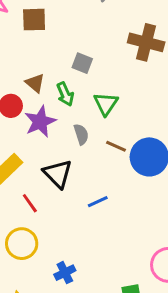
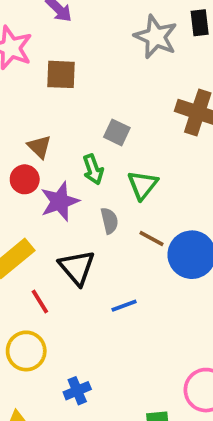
brown triangle: (35, 83) -> (39, 147), moved

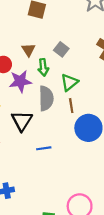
brown triangle: (39, 147) -> (28, 50), moved
gray semicircle: (109, 221) -> (46, 98), size x1.6
brown line: (152, 239) -> (71, 106), moved, turned 40

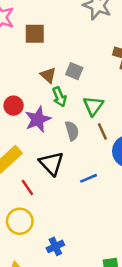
brown triangle: (28, 50) -> (48, 75), moved
gray semicircle: (46, 98) -> (72, 131), size x0.7
blue line: (44, 148) -> (88, 178), moved

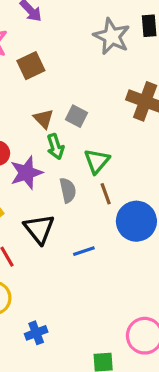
brown square: (35, 34) -> (31, 66), turned -30

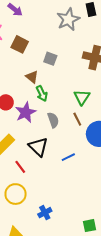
gray star: (112, 36) -> (68, 19), turned 30
brown square: (31, 66) -> (20, 44), turned -30
gray square: (76, 116) -> (50, 59), moved
green triangle: (97, 161) -> (82, 97), moved

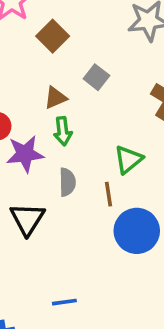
brown triangle: (32, 77) -> (55, 98), turned 40
blue line: (68, 157) -> (64, 302), moved

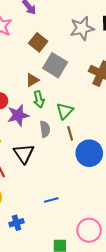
brown square: (53, 36) -> (38, 42), moved
gray square: (96, 77) -> (55, 65), size x1.6
green triangle: (128, 159) -> (65, 111), moved

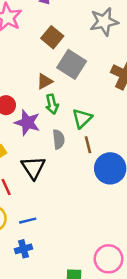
purple star: (18, 115) -> (27, 123), turned 30
blue line: (51, 200) -> (28, 221), moved

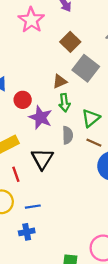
brown line: (88, 145) -> (94, 143), turned -56

